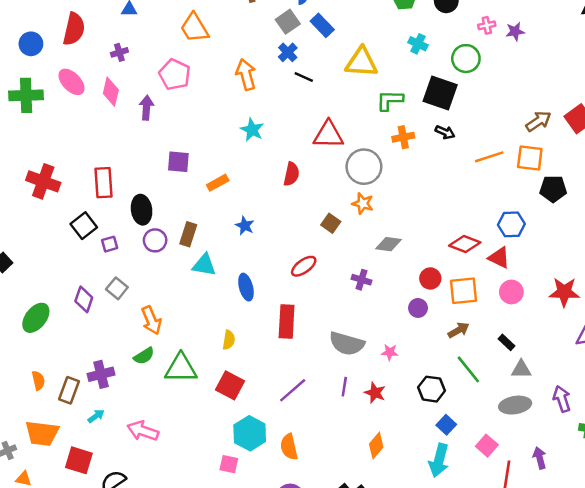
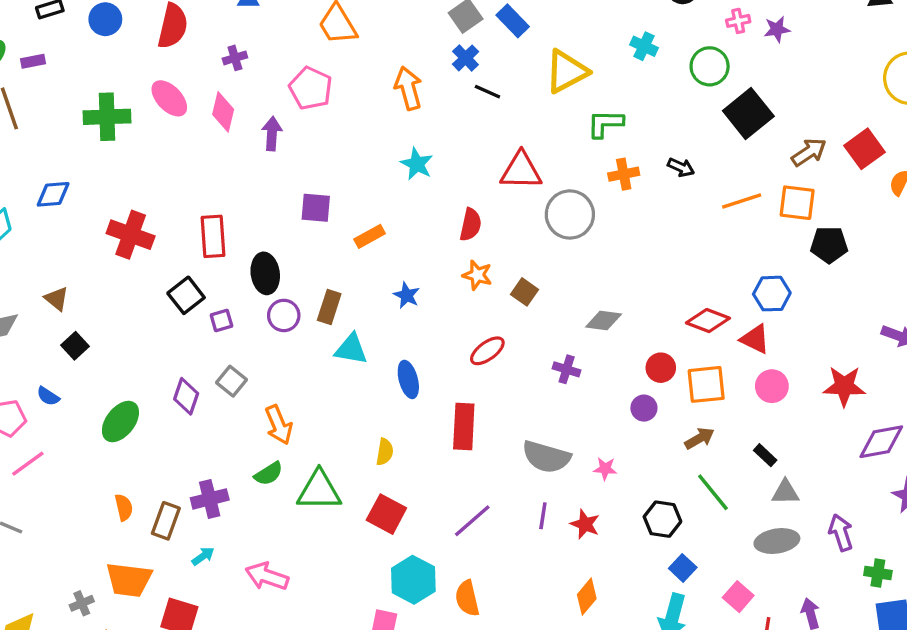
blue circle: (31, 44) -> (105, 19), moved
yellow triangle: (361, 62) -> (567, 71), turned -32
black square: (440, 93) -> (748, 113), moved, turned 32
orange star: (363, 204) -> (477, 275), moved

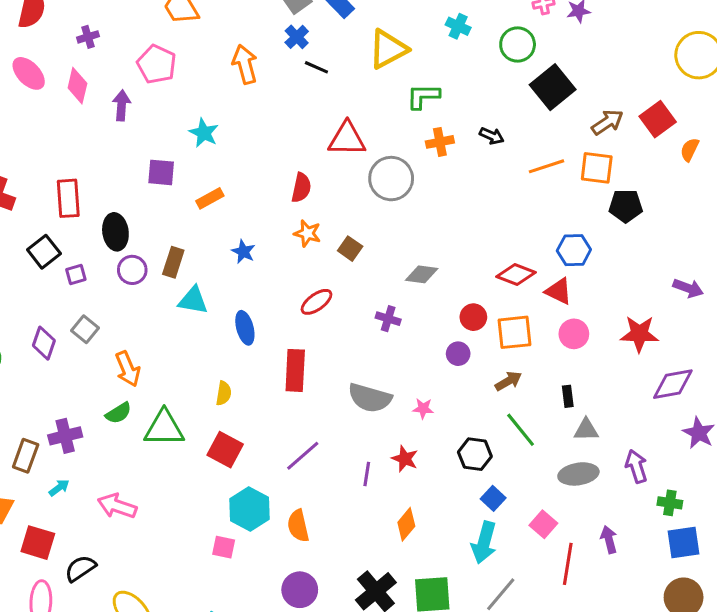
cyan star: (417, 164) -> (204, 133), moved
black rectangle: (765, 455) -> (568, 396), turned 40
purple line: (543, 516) -> (367, 474), moved

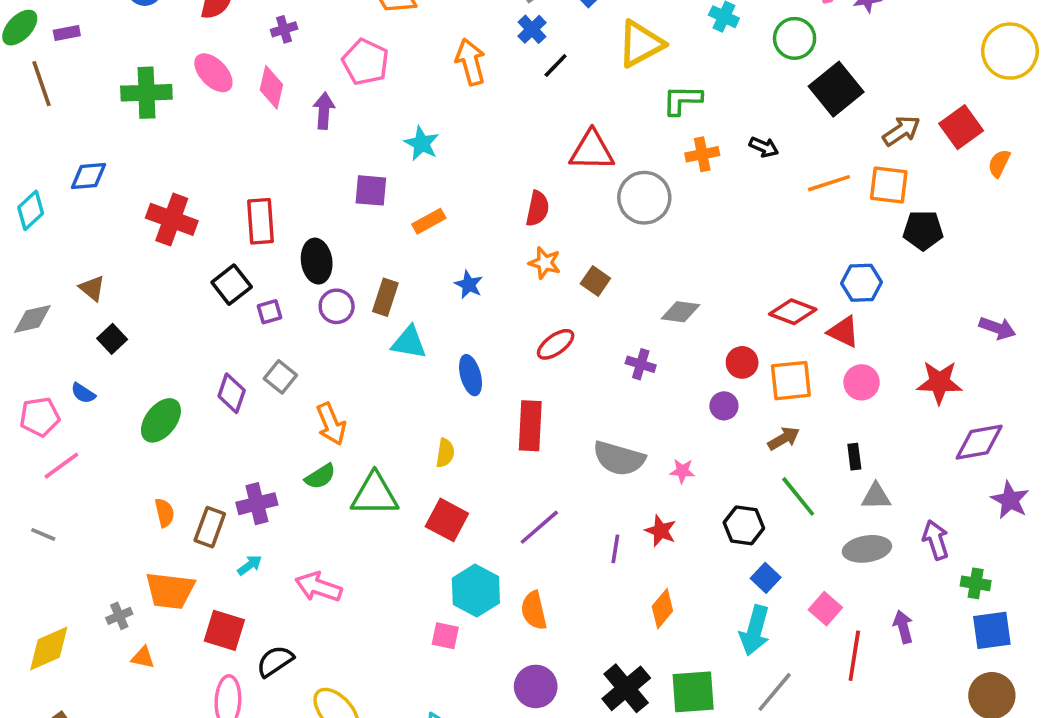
black line: (316, 67) -> (556, 66), turned -70

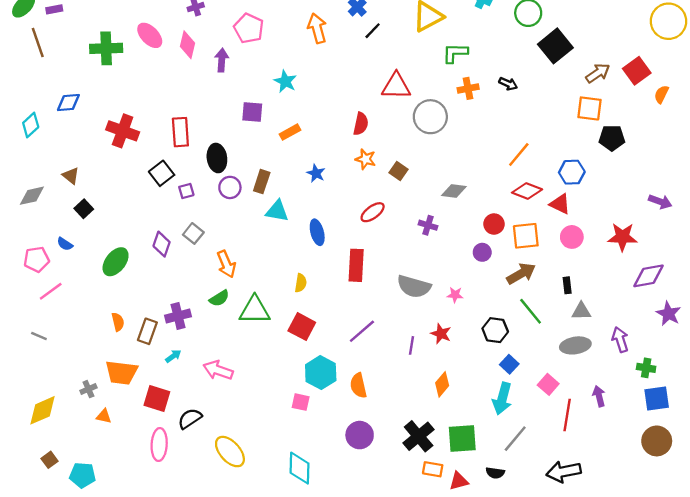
orange line: (829, 183) -> (519, 154), moved, turned -32
brown arrow: (784, 438) -> (521, 274), size x1.4

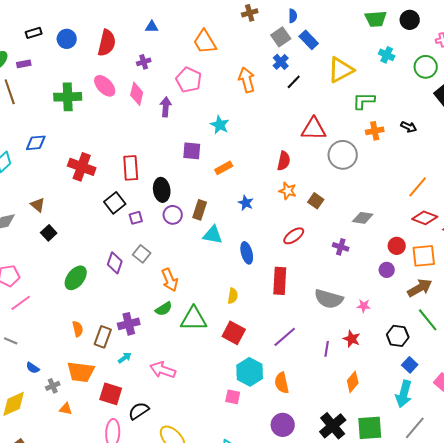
blue semicircle: (65, 244) -> (33, 368), moved

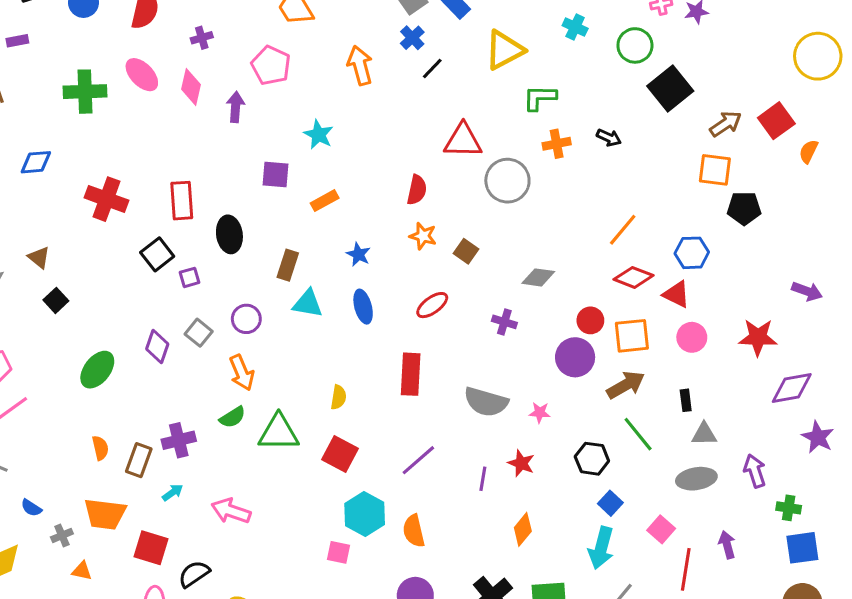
purple circle: (173, 215) -> (246, 319), moved
blue ellipse: (247, 253) -> (363, 307), moved
purple circle: (387, 270) -> (575, 357), size x1.6

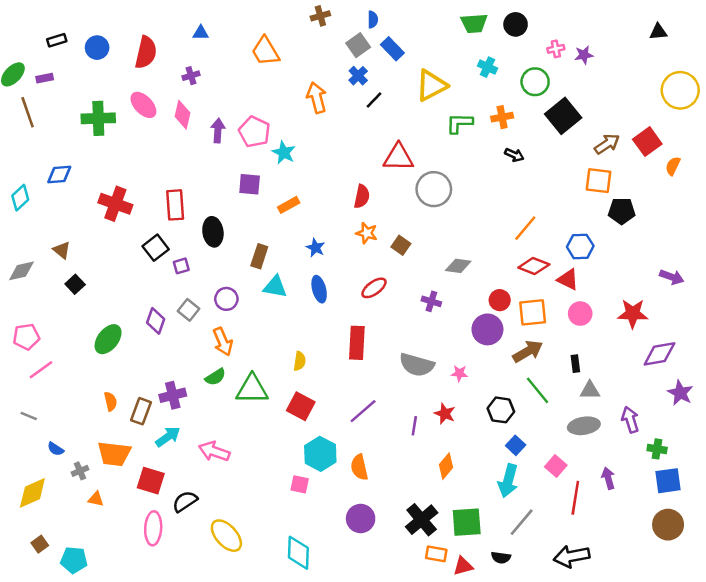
pink pentagon: (271, 65) -> (254, 132), moved
orange cross: (557, 144) -> (502, 117), moved
cyan arrow: (173, 492) -> (168, 437), size x1.5

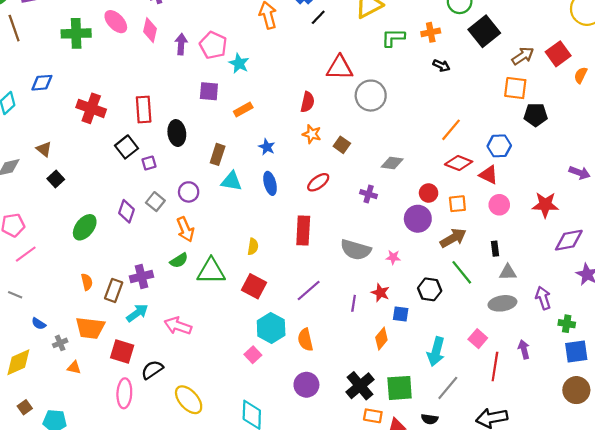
orange square: (533, 312) -> (457, 204), size x0.7
blue square: (516, 445) -> (401, 314), moved, turned -35
pink square: (300, 484) -> (253, 355), turned 35

